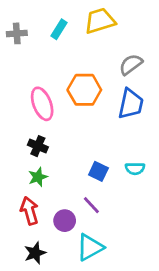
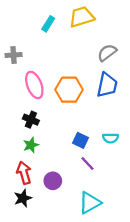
gray cross: (17, 33) -> (14, 55), moved
orange hexagon: (84, 90) -> (69, 90), moved
purple line: (91, 205) -> (87, 164), moved
cyan triangle: (90, 247) -> (90, 203), moved
black star: (35, 253) -> (23, 198), moved

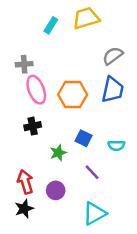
gray cross: (14, 55) -> (24, 64), moved
black cross: (31, 120) -> (33, 126), turned -35
blue square: (81, 140) -> (84, 138), moved
green star: (31, 145) -> (58, 153), moved

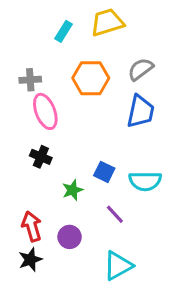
orange hexagon: (73, 95) -> (91, 78), moved
black cross: (33, 126) -> (41, 157), turned 35
cyan semicircle: (116, 146) -> (145, 181), size x1.5

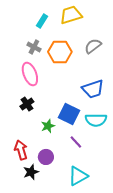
gray cross: (30, 80) -> (34, 47), moved, turned 32
blue trapezoid: (141, 111) -> (93, 89), moved, turned 60
black cross: (41, 157) -> (27, 104), turned 32
blue square: (104, 172) -> (69, 114), size x1.5
black star: (30, 260) -> (31, 172), moved

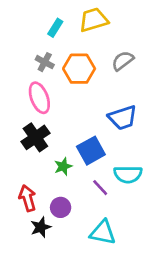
black cross: (27, 104) -> (35, 137), size x1.5
blue square: (69, 114) -> (91, 151), turned 35
cyan semicircle: (96, 120) -> (128, 174), moved
cyan triangle: (78, 176) -> (103, 233), turned 40

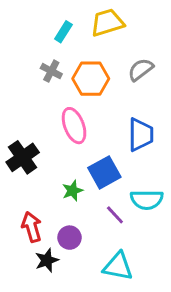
pink ellipse: (39, 98) -> (74, 126), moved
blue trapezoid: (123, 118) -> (141, 135), turned -72
black cross: (35, 137) -> (23, 157), moved

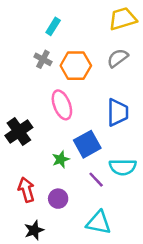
yellow trapezoid: (107, 23) -> (123, 19), moved
black star: (47, 260) -> (34, 230), moved

